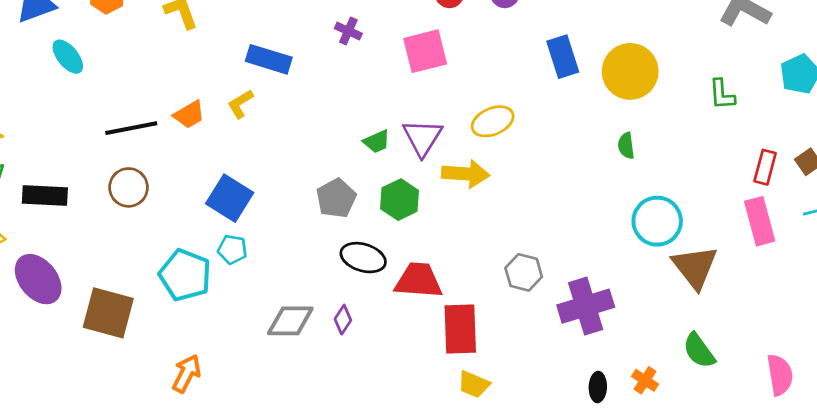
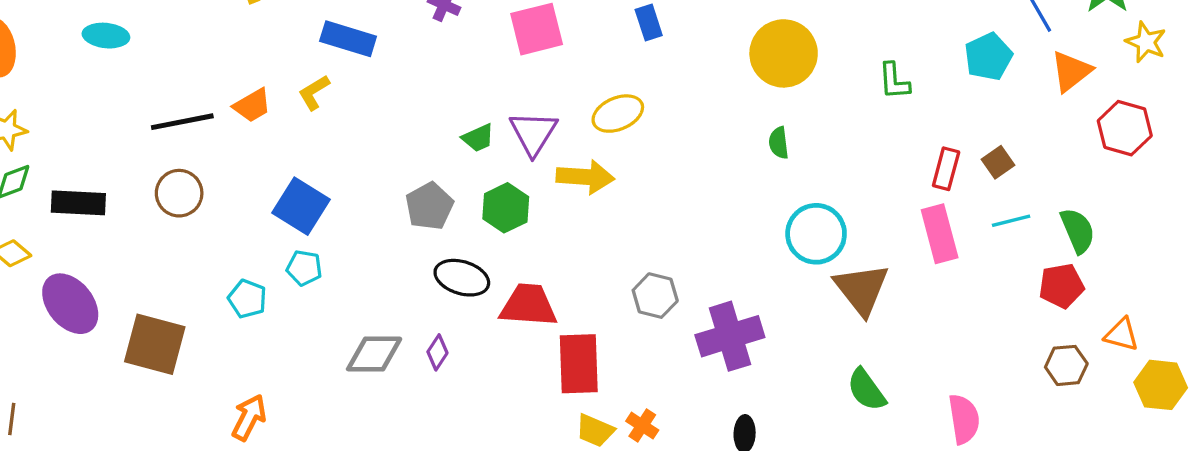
cyan ellipse: (68, 57) -> (106, 36), turned -45
blue rectangle: (563, 57) -> (649, 23), moved, size x0.7
cyan pentagon: (185, 275) -> (247, 299), size x0.6
orange cross: (645, 380) -> (642, 426), moved

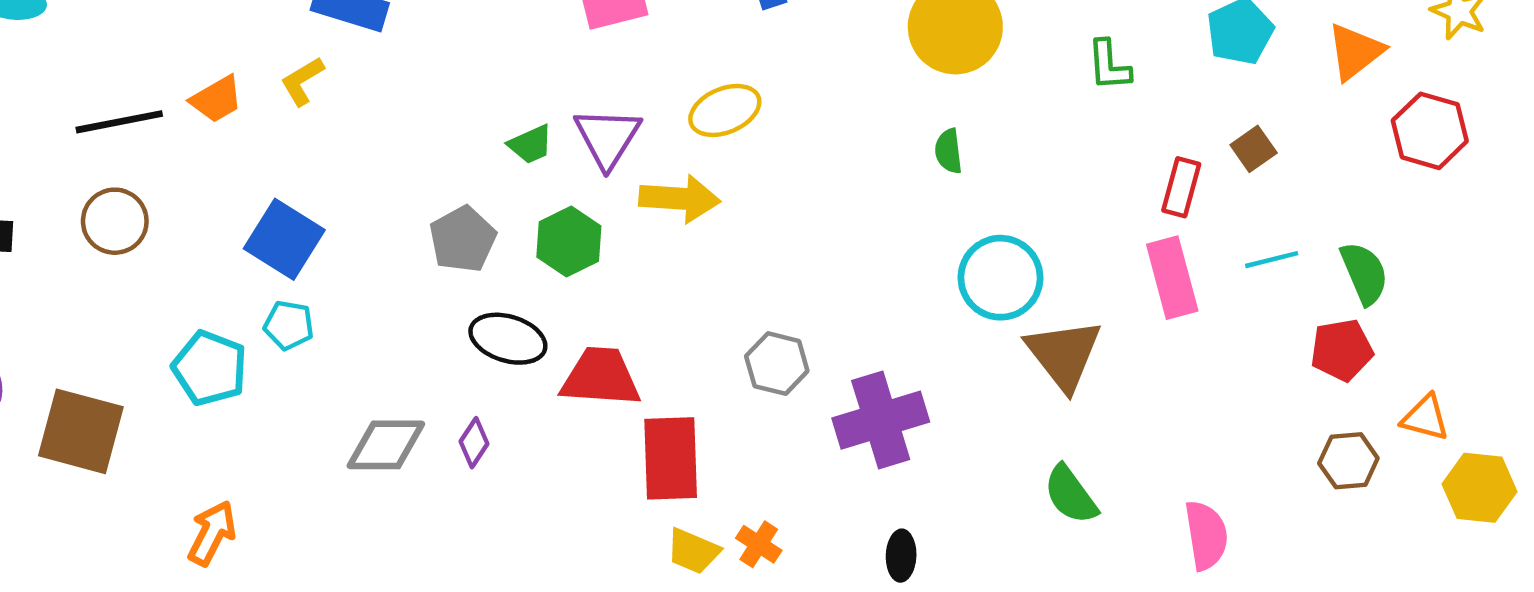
brown square: (998, 162) -> (1254, 149), moved
cyan pentagon: (247, 299) -> (210, 368), size x1.4

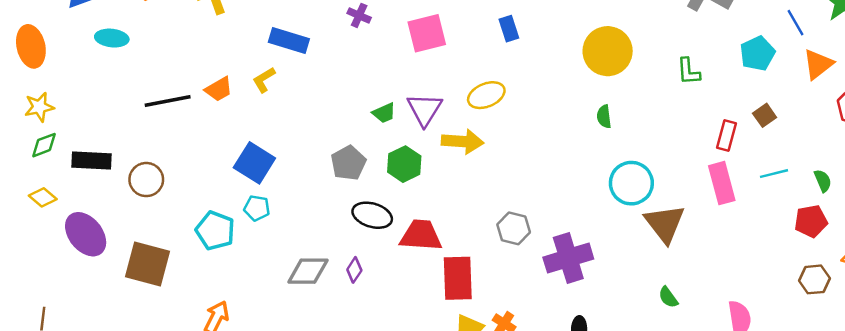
brown circle: (115, 221) -> (146, 180), moved
green semicircle: (1364, 273) -> (823, 181), size x0.7
green semicircle: (1071, 495) -> (668, 297), size x0.7

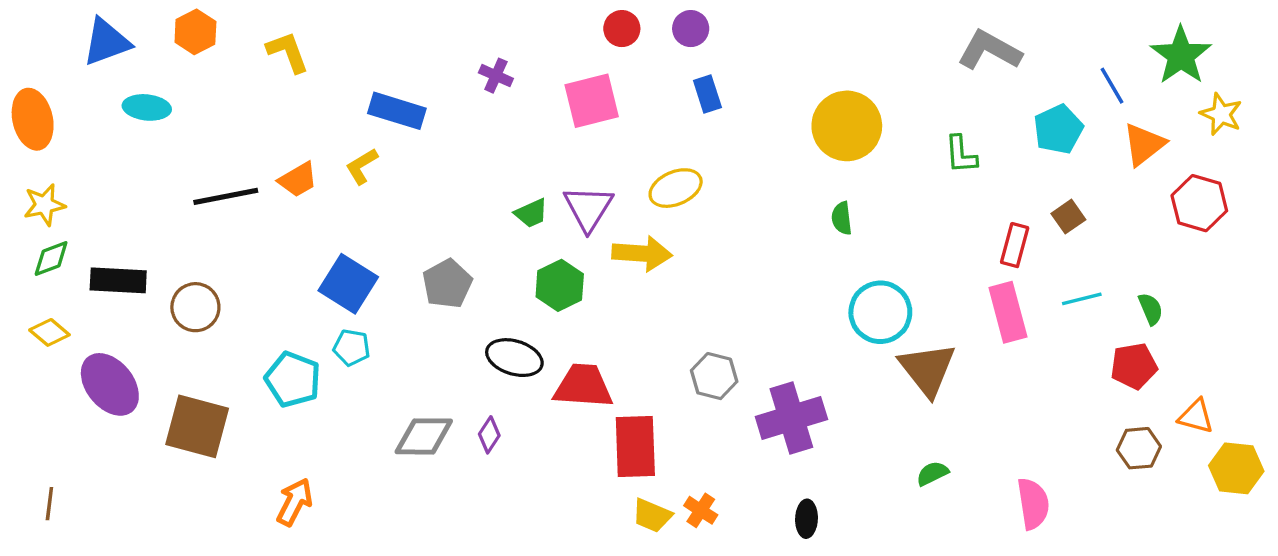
gray pentagon: (348, 163) -> (447, 284), moved
green semicircle: (668, 297) -> (932, 473), turned 100

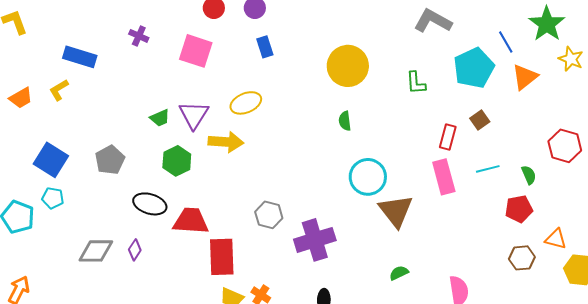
pink square: (592, 101) -> (196, 51), turned 32
cyan pentagon: (1058, 129) -> (474, 68), size x1.4
red hexagon: (1199, 203) -> (565, 146), moved

